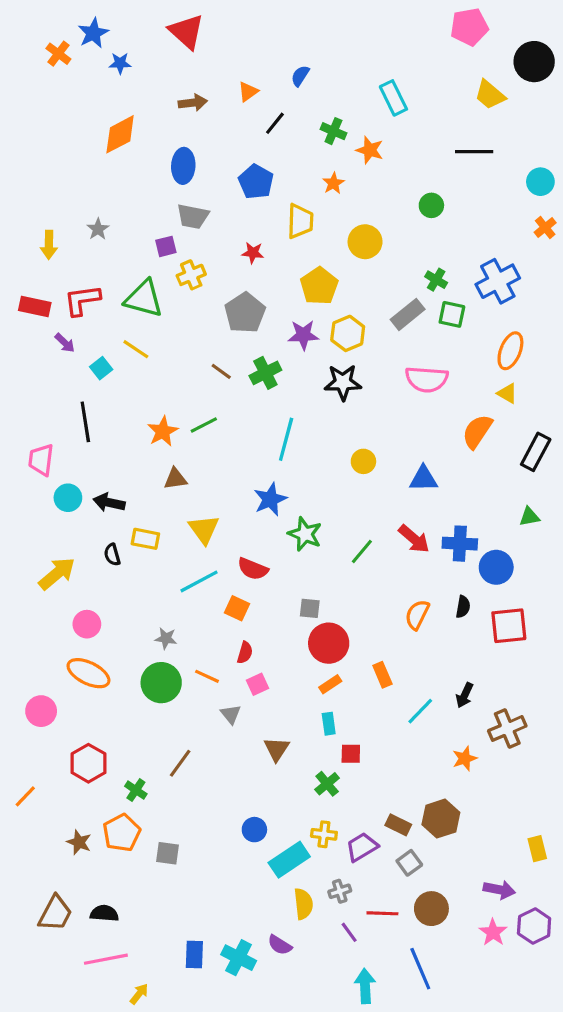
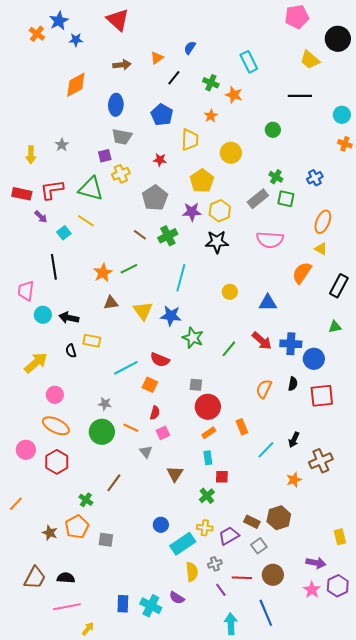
orange cross: (545, 228) -> (345, 144), turned -32
blue cross: (498, 281) -> (315, 178), size x0.6
blue star: (270, 499) -> (171, 316), turned 30
yellow triangle: (204, 529) -> (143, 311), moved
red hexagon: (88, 763) -> (57, 462), moved

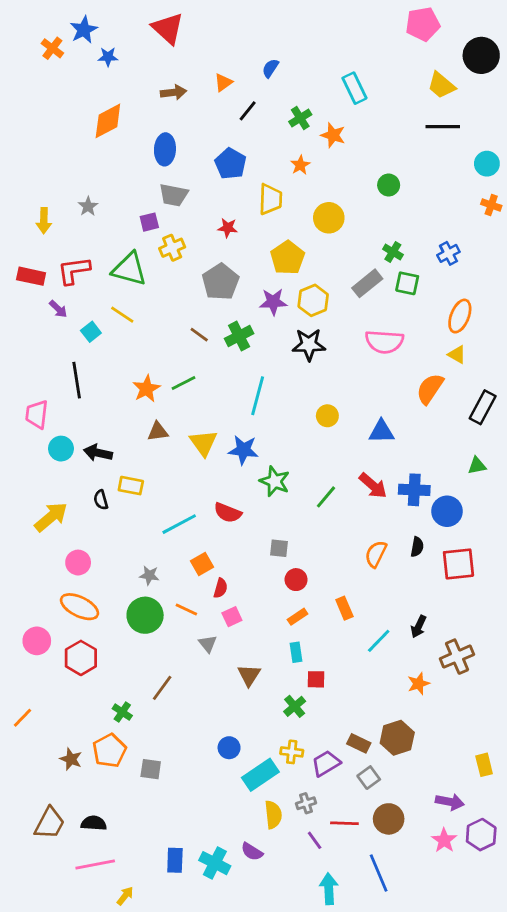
green cross: (211, 83) -> (300, 118), turned 35
black line: (300, 96) -> (443, 127), moved
orange square: (150, 385) -> (202, 564), moved, turned 35
red circle: (208, 407) -> (296, 580), size x0.6

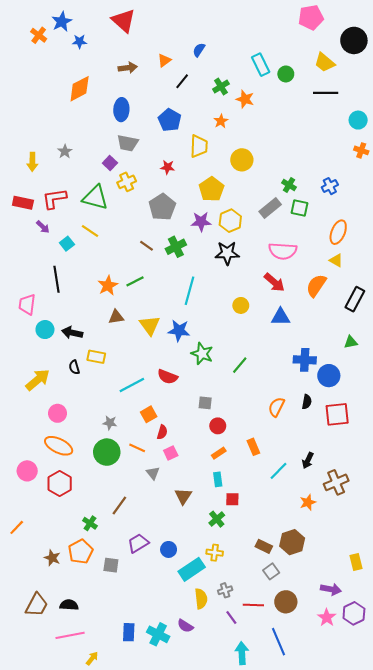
green circle: (389, 185) -> (286, 74), moved
purple square: (149, 222) -> (110, 163), turned -32
red arrow: (373, 486) -> (274, 282), moved
purple trapezoid: (326, 763) -> (138, 543), moved

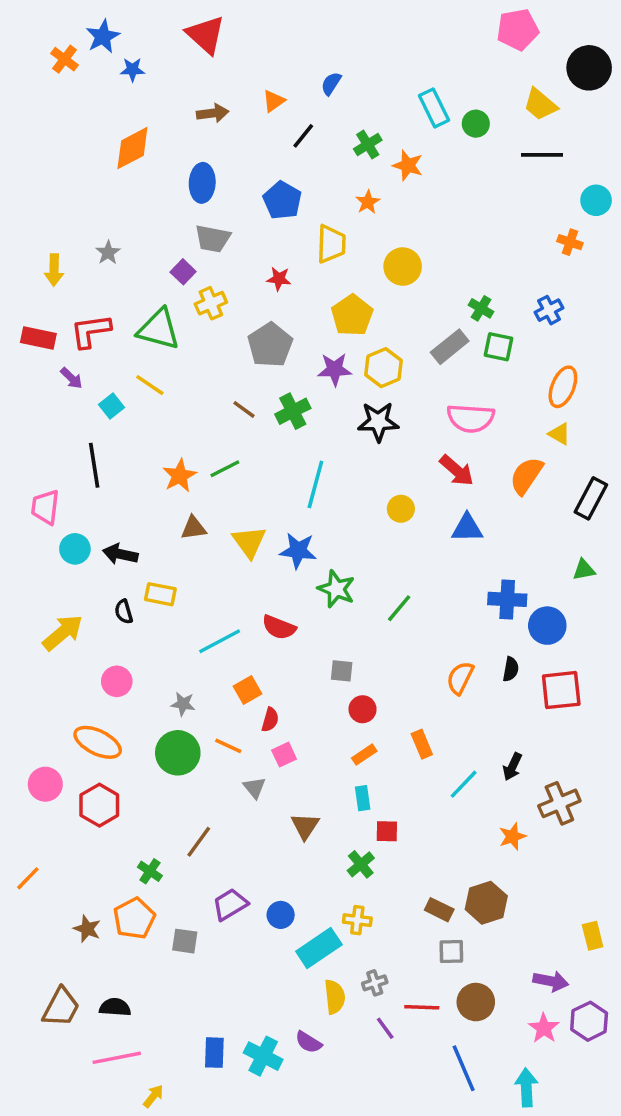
orange cross: (361, 150) -> (570, 242), moved
pink circle: (58, 413) -> (117, 681), moved
gray square: (271, 571) -> (451, 951), turned 35
cyan arrow: (242, 653) -> (526, 1087), moved

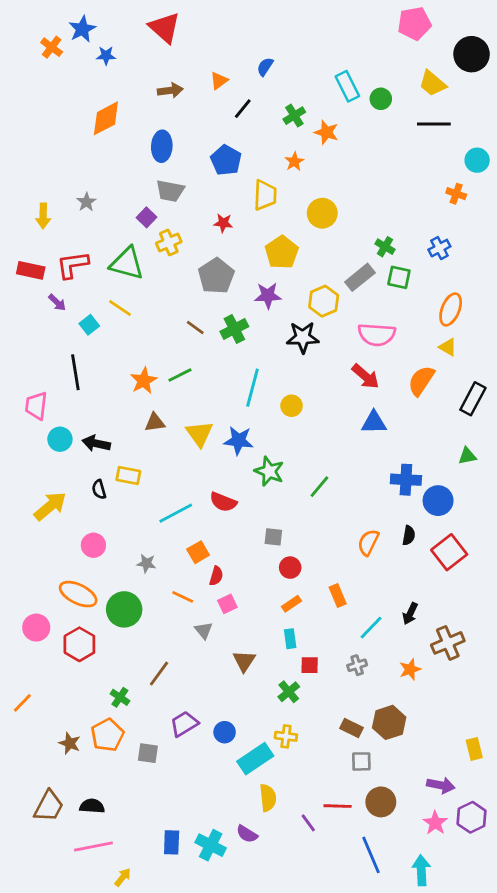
yellow hexagon: (383, 368) -> (324, 301), moved
yellow circle: (401, 509) -> (292, 406), moved
red square: (561, 690) -> (449, 552), turned -32
green circle: (178, 753) -> (124, 609), moved
gray cross: (375, 983) -> (357, 665), moved

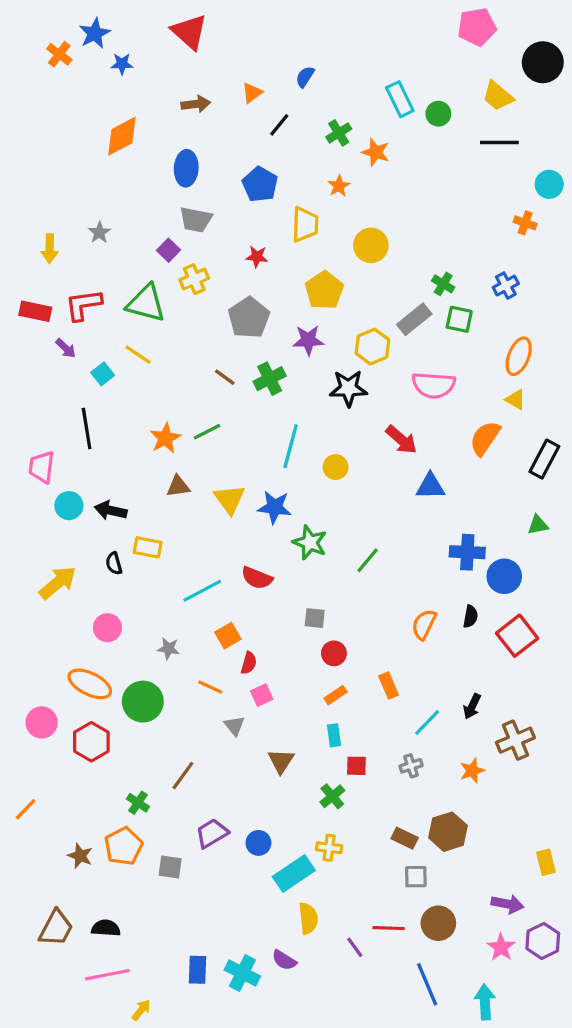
red arrow: (365, 376) -> (401, 440), moved

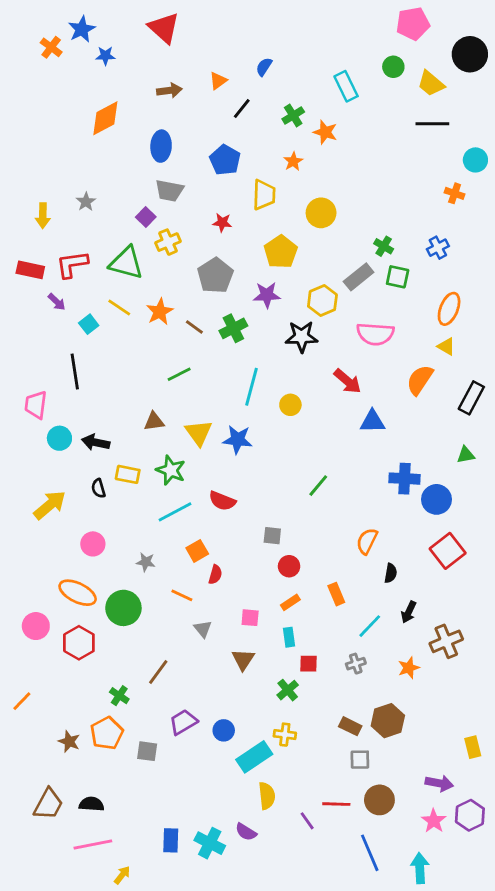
green circle: (438, 114) -> (393, 67), moved
orange star: (165, 438) -> (160, 312), moved
green star: (310, 543) -> (171, 470), moved
black semicircle: (470, 616) -> (391, 573), moved
pink square: (262, 695) -> (250, 618), moved, turned 30

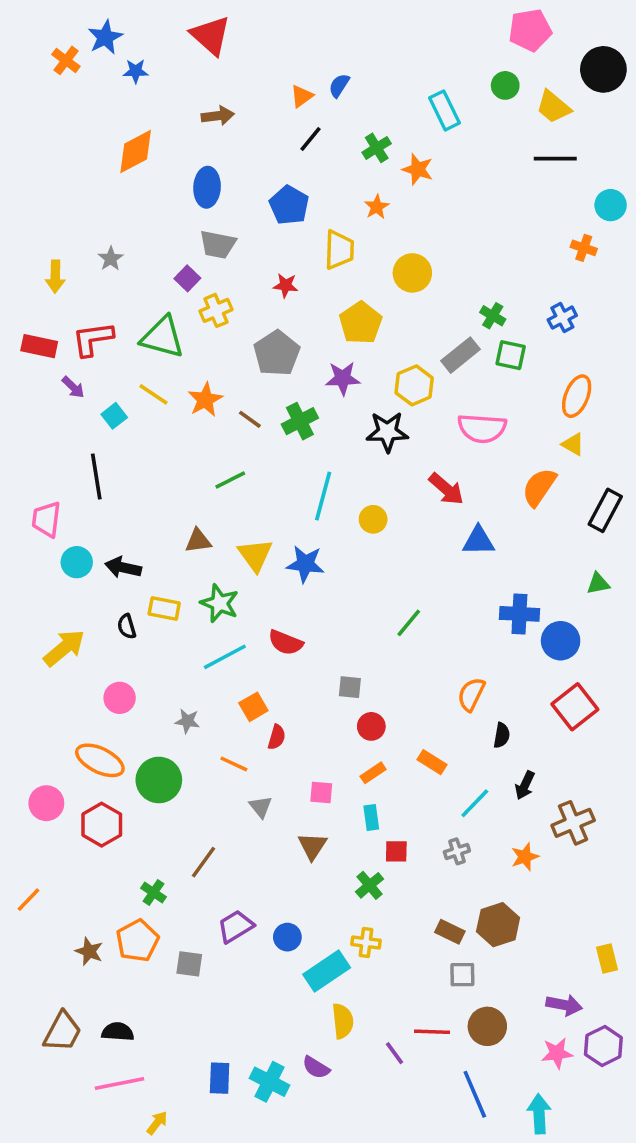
orange triangle: (218, 81) -> (302, 96), moved
orange rectangle: (336, 594) -> (432, 762), turned -35
pink star: (434, 821) -> (557, 1053), turned 30

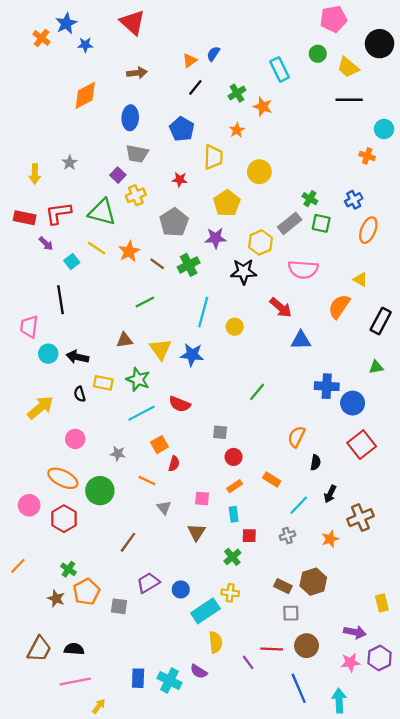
orange ellipse: (577, 396) -> (368, 230), moved
green cross: (153, 892) -> (68, 569), moved

